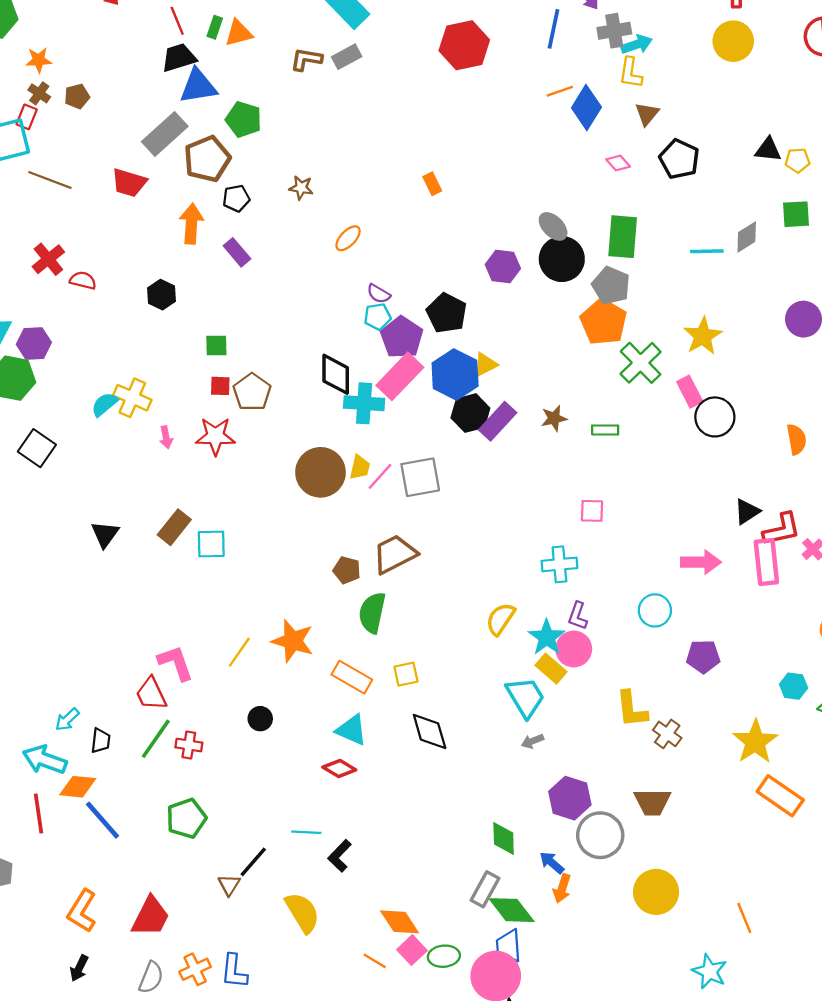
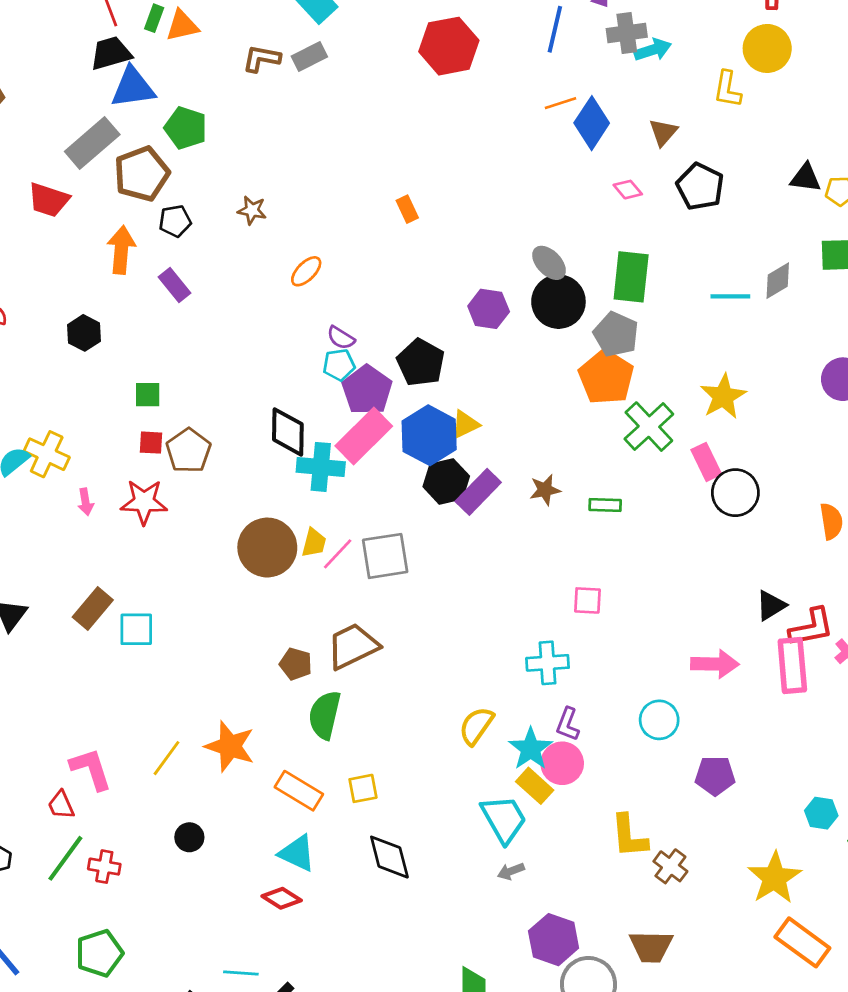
yellow L-shape: (631, 73) -> (728, 89), moved
red trapezoid: (151, 694) -> (61, 805), size x0.7

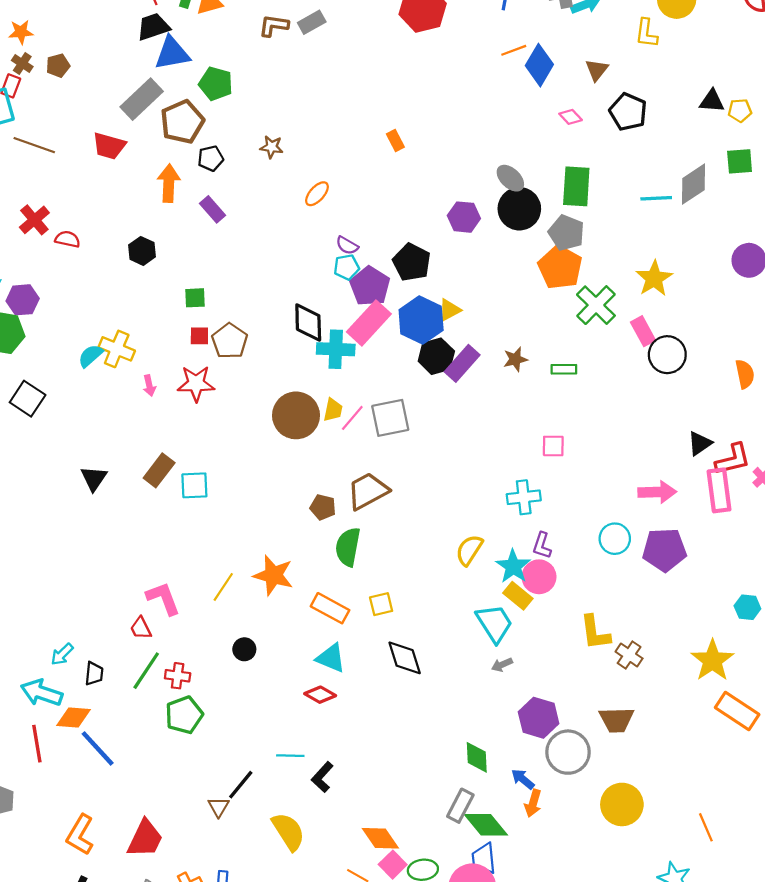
gray diamond: (778, 281) -> (693, 184), size x1.4
purple pentagon: (715, 776) -> (664, 550), moved, size x1.4
green pentagon: (99, 953) -> (184, 715), moved

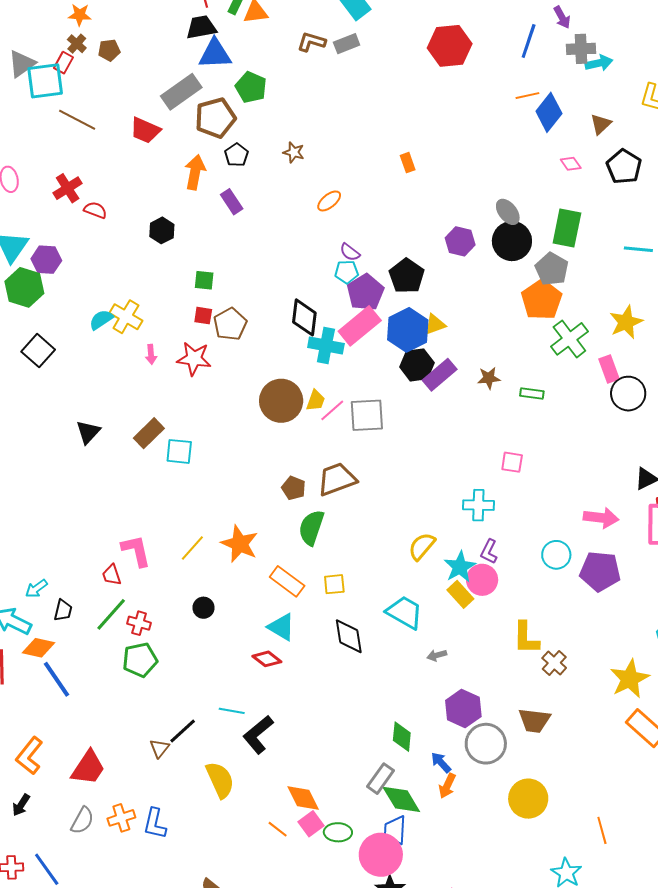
black pentagon: (211, 158) -> (236, 155), turned -30
cyan trapezoid: (494, 623) -> (405, 612), moved, turned -36
black L-shape: (322, 777) -> (258, 735), size x1.4

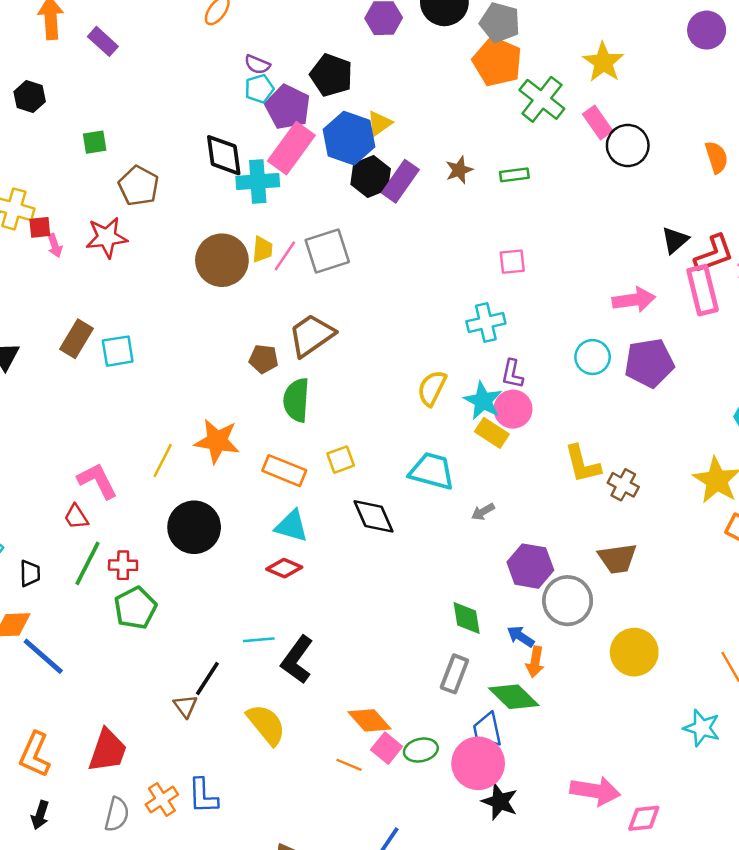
red square: (203, 316) -> (40, 227), moved
black circle: (204, 608) -> (194, 527), size x2.0
green diamond: (401, 799) -> (514, 697), moved

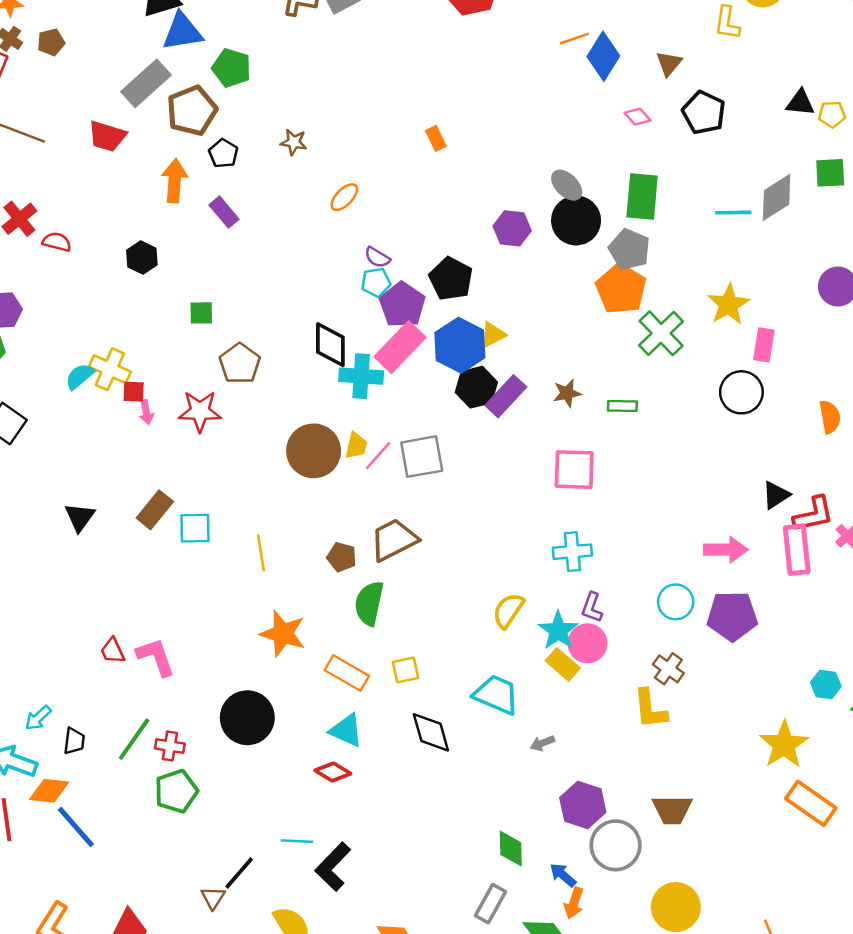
pink rectangle: (598, 122) -> (764, 345), moved, turned 36
pink square: (512, 262) -> (574, 470), moved, size x1.6
yellow line: (163, 460) -> (261, 553), moved, turned -44
brown cross: (623, 485) -> (668, 669), moved
red trapezoid: (76, 517) -> (113, 651), moved

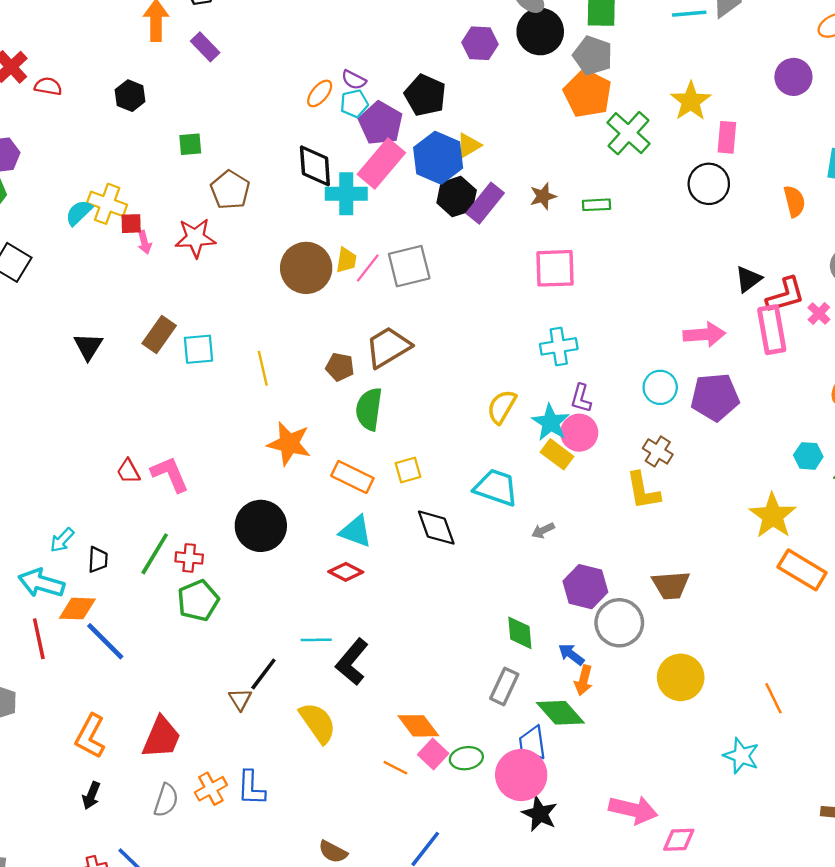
orange ellipse: (344, 197) -> (320, 93), moved

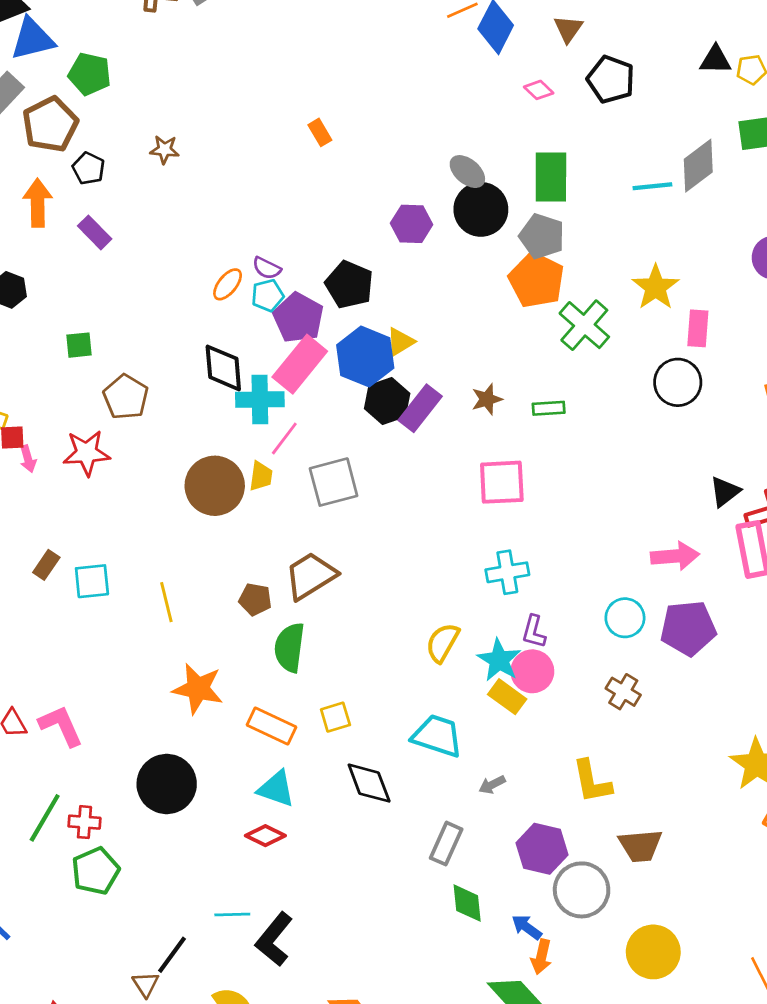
pink line: (368, 268) -> (284, 438), moved
brown rectangle: (159, 334) -> (46, 565), size x0.7
yellow L-shape: (643, 491) -> (592, 782), moved
gray rectangle: (504, 686) -> (446, 844), moved

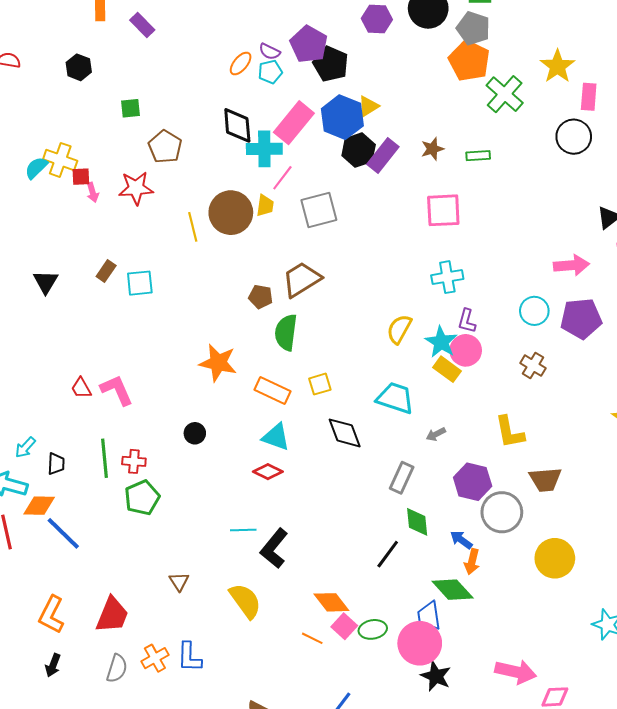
purple pentagon: (298, 318) -> (309, 44), moved
yellow line: (166, 602) -> (193, 227), moved
black circle: (167, 784) -> (195, 433), size x0.5
green line: (45, 818) -> (105, 458), turned -36
black line: (172, 955) -> (388, 554), moved

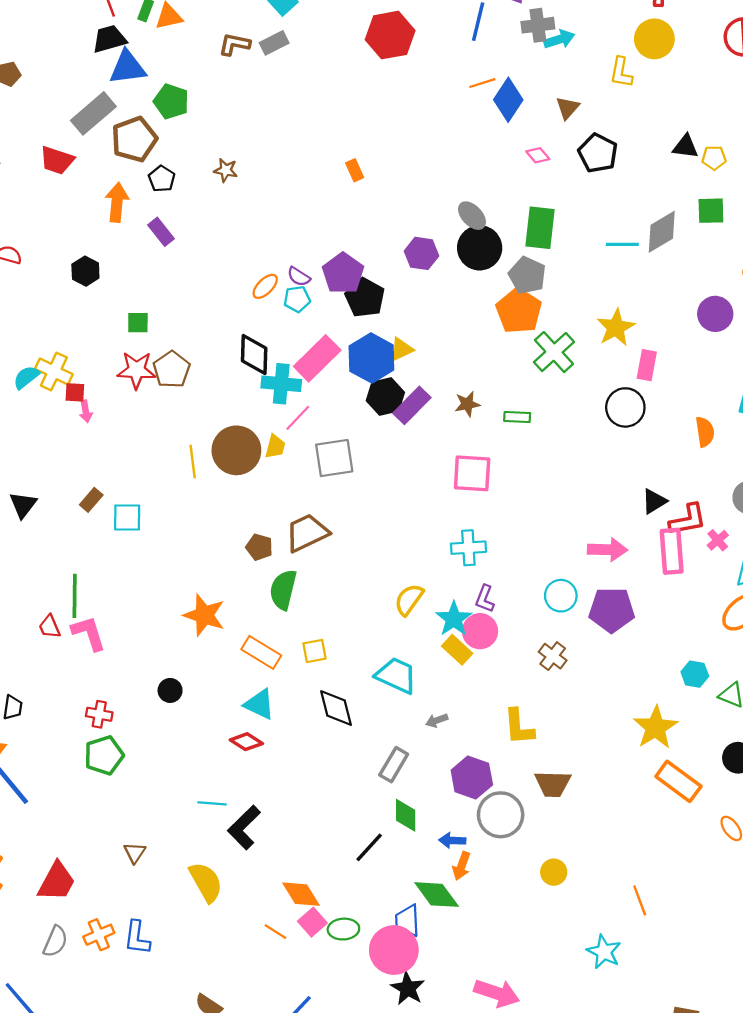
red star: (136, 188) -> (136, 370), moved
green line: (105, 458) -> (75, 596), moved
blue arrow: (461, 540) -> (452, 840), turned -40
yellow circle: (555, 558) -> (554, 872), size x0.6

